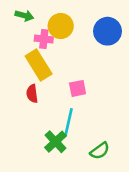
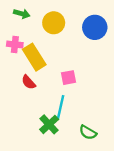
pink cross: (44, 39) -> (15, 44), moved
red semicircle: (32, 94) -> (29, 82), turned -35
green semicircle: (100, 151) -> (88, 132), turned 66

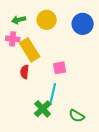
green arrow: (22, 14) -> (19, 20), moved, turned 152
red semicircle: (29, 82) -> (25, 72), turned 48

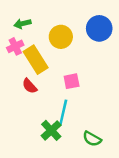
yellow circle: (47, 20) -> (61, 37), moved
pink cross: (13, 39) -> (15, 46), turned -32
red semicircle: (25, 72) -> (30, 86), turned -48

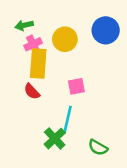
pink cross: (15, 46) -> (33, 44), moved
yellow rectangle: (36, 60) -> (38, 63), turned 36

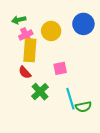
cyan line: (67, 119) -> (70, 99), moved, turned -30
green cross: (55, 139) -> (40, 92), moved
green semicircle: (98, 147) -> (83, 107), moved, turned -42

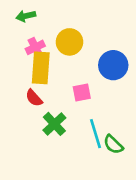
green arrow: (19, 20) -> (26, 16), moved
blue circle: (83, 24) -> (113, 65), moved
green semicircle: (83, 107) -> (113, 144), turned 56

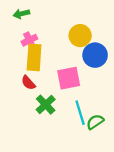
yellow circle: (69, 42) -> (80, 36), moved
pink square: (82, 93) -> (69, 78), size x1.5
green semicircle: (113, 144) -> (95, 122), turned 102

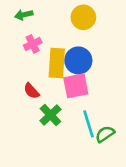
yellow circle: (80, 36) -> (83, 17), moved
blue circle: (95, 55) -> (78, 60), moved
yellow rectangle: (34, 57) -> (57, 63), moved

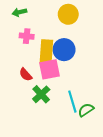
pink cross: (33, 44) -> (27, 36), turned 32
pink square: (76, 86) -> (50, 69), moved

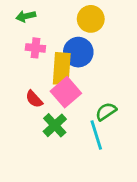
blue circle: (64, 50) -> (78, 52), moved
pink square: (50, 69) -> (66, 92), turned -30
green semicircle: (86, 110) -> (106, 112), moved

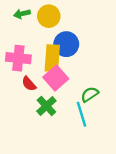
yellow circle: (91, 19) -> (49, 16), moved
pink cross: (35, 48) -> (18, 58), moved, size x1.5

